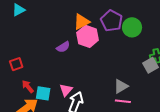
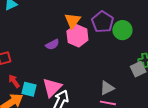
orange triangle: (82, 22) -> (73, 21), turned -30
pink triangle: (66, 90) -> (52, 87), size x1.5

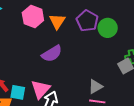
pink hexagon: (77, 36) -> (33, 17), moved
purple semicircle: (52, 44) -> (52, 54), moved, size x1.5

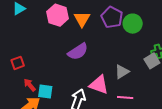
gray triangle: (95, 87) -> (122, 72), moved
pink triangle: (41, 89) -> (99, 85), moved, turned -50

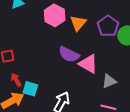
purple semicircle: (78, 52) -> (69, 54), turned 50
pink triangle: (99, 85) -> (88, 64), moved

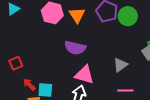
pink triangle: (88, 64) -> (84, 75), moved

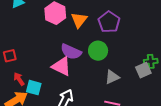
green circle: (128, 16) -> (98, 51), moved
pink triangle: (84, 75) -> (61, 66), moved

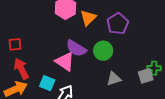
red arrow: (19, 79) -> (21, 69), size x1.5
cyan square: (34, 88) -> (47, 83), moved

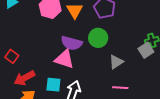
red square: (15, 44) -> (12, 56), turned -32
red arrow: (21, 69) -> (24, 78), turned -75

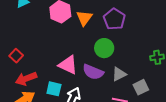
purple semicircle: (72, 43) -> (93, 72), moved
gray square: (146, 50) -> (141, 87), moved

